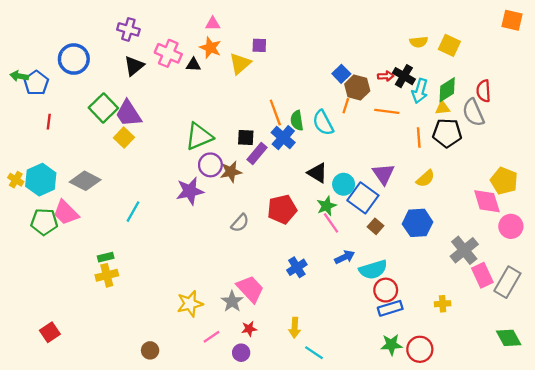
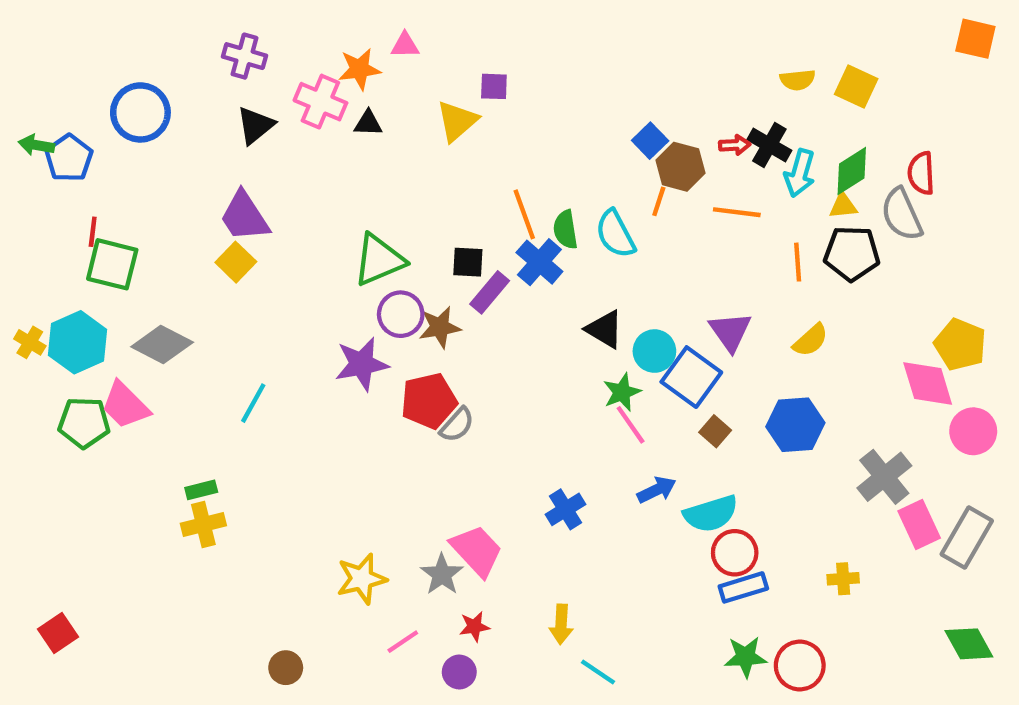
orange star: (210, 48) -> (359, 69), moved, turned -30
green square: (103, 108) -> (112, 264), moved, turned -32
red pentagon: (282, 209) -> (429, 401), moved
red square: (50, 332) -> (58, 633), moved

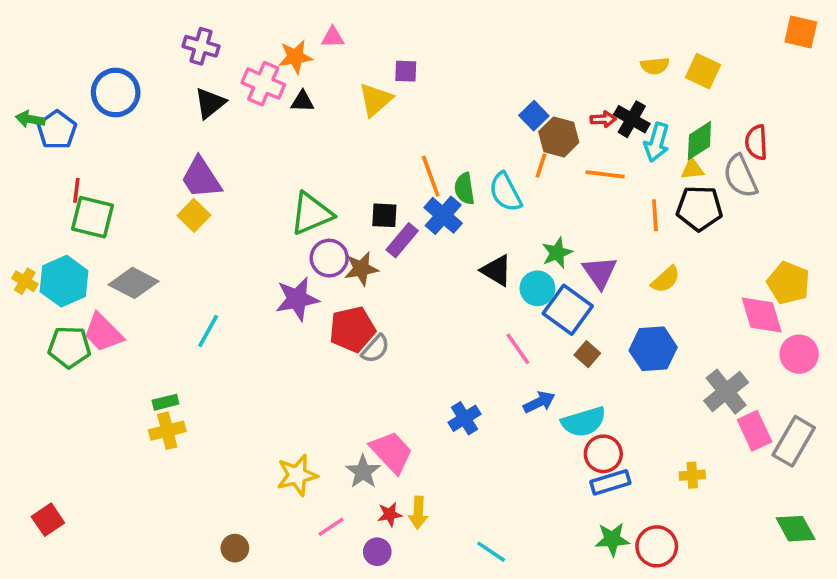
green star: (622, 392) -> (557, 253), moved
yellow arrow: (561, 624) -> (418, 513), moved

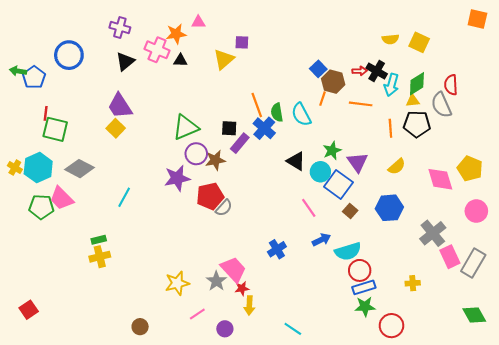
pink diamond: (762, 315) -> (440, 179), moved
red star: (390, 514) -> (242, 288), moved
green star: (612, 539) -> (365, 307), moved

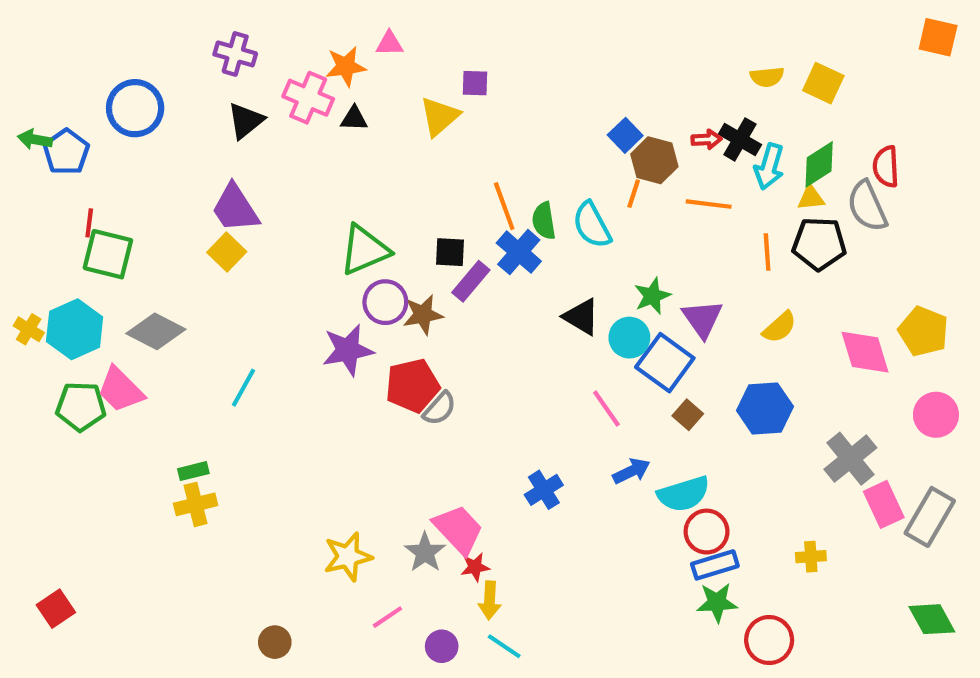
cyan line: (293, 329) -> (504, 646), moved

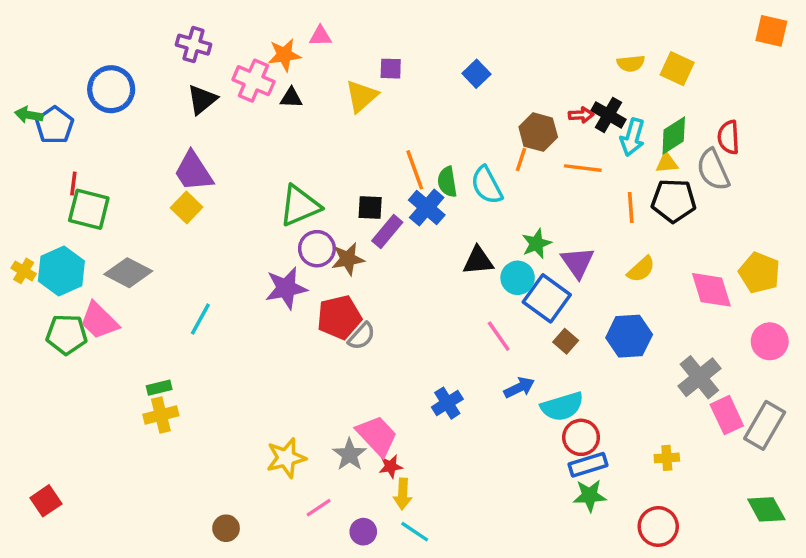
blue square: (625, 135) -> (476, 74), moved
black triangle: (581, 317) -> (478, 261), turned -36
red circle: (769, 640) -> (658, 527), moved

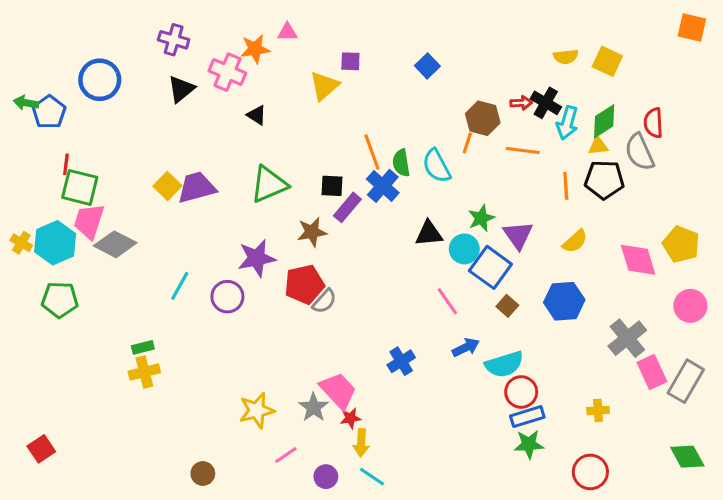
black triangle: (291, 98) -> (257, 115), moved, turned 30
purple trapezoid: (193, 172) -> (197, 187), moved, turned 108
purple circle: (317, 249) -> (227, 297), moved
pink trapezoid: (99, 321) -> (89, 221), moved, turned 63

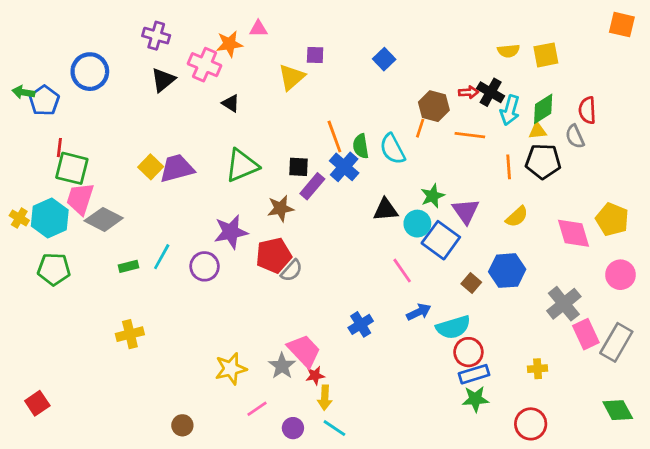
yellow square: (607, 61) -> (546, 55), turned -36
gray semicircle: (640, 152) -> (575, 137), size x0.7
brown square: (507, 306) -> (471, 283), moved
green rectangle: (143, 347) -> (129, 266), moved

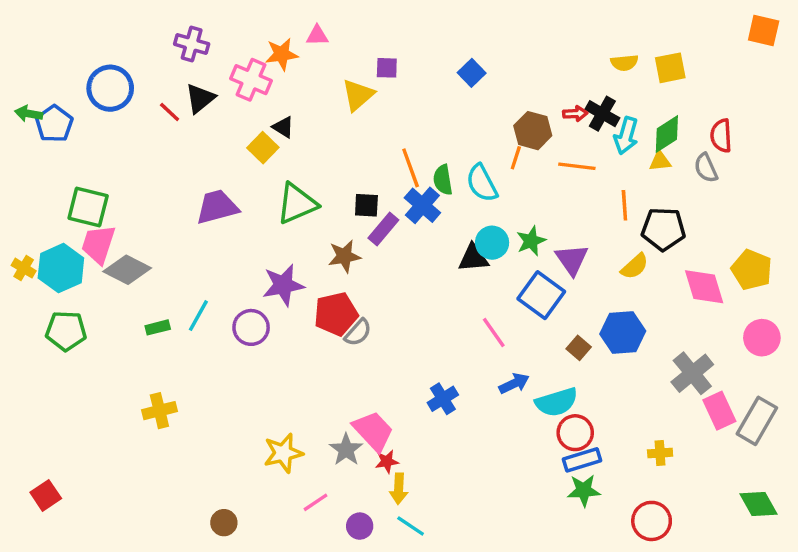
red line: (59, 148) -> (170, 112), moved, turned -54
black pentagon: (543, 161) -> (663, 229), moved
yellow square: (151, 167) -> (263, 148), moved
cyan circle: (417, 224) -> (492, 243), moved

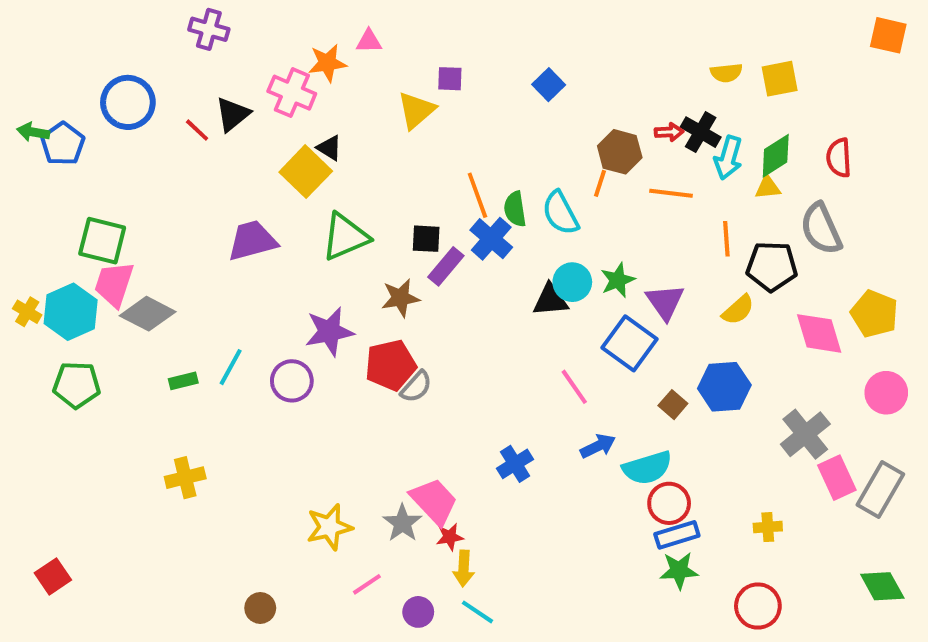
purple cross: (192, 44) -> (209, 29), moved
yellow square: (263, 148) -> (306, 172), size x1.4
gray semicircle: (706, 168) -> (821, 229), moved, size x1.5

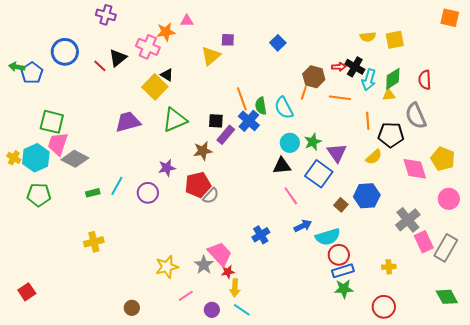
black triangle: (551, 300) -> (282, 166), moved
purple star: (329, 332) -> (167, 168), size x0.7

